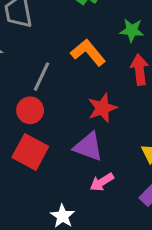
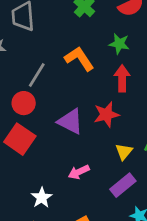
red star: (102, 108) -> (106, 114), moved
purple triangle: (88, 147) -> (70, 121), moved

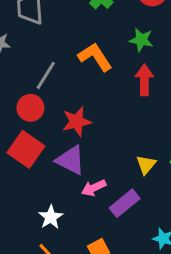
red star: (106, 114) -> (77, 122), moved
purple triangle: (70, 121) -> (71, 160), moved
purple rectangle: (123, 185) -> (125, 203), moved

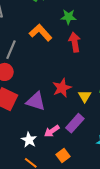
red star: (77, 122) -> (62, 88), moved
pink arrow: (94, 188) -> (52, 131), moved

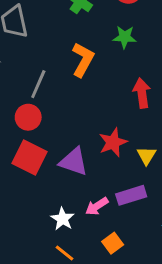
orange L-shape: (41, 33) -> (83, 60), turned 70
red arrow: (75, 42) -> (142, 93), moved
purple rectangle: (75, 123) -> (131, 195), turned 30

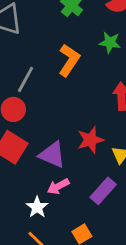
purple rectangle: (131, 195) -> (103, 191), turned -36
pink arrow: (97, 206) -> (58, 186), moved

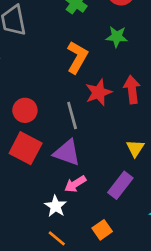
gray line: (26, 79) -> (72, 116), moved, turned -40
red star: (90, 140) -> (99, 92), moved

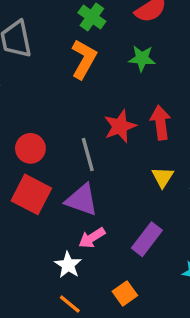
orange L-shape: (77, 57) -> (84, 59), moved
yellow triangle: (135, 148) -> (163, 177), moved

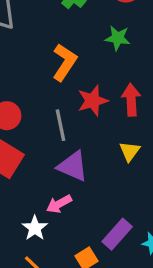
orange L-shape: (84, 59) -> (65, 62), moved
purple triangle: (82, 200) -> (73, 166), moved
purple rectangle: (147, 239) -> (117, 234), moved

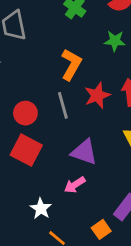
gray line: (60, 125) -> (63, 105), moved
white star: (35, 228) -> (41, 209), moved

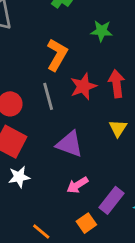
pink arrow: (75, 185) -> (77, 185), moved
white star: (41, 209) -> (19, 177), moved, turned 30

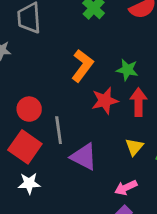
green star: (102, 31) -> (127, 70), moved
gray line: (48, 96) -> (59, 130), moved
pink arrow: (77, 185) -> (126, 188), moved

